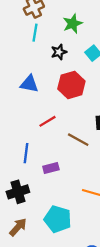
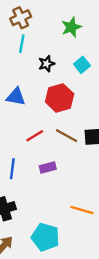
green star: (73, 24) -> (71, 27), moved
brown line: (78, 140) -> (67, 136), moved
purple rectangle: (51, 168) -> (48, 168), moved

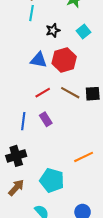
blue triangle: (16, 97) -> (39, 60), moved
purple rectangle: (48, 168) -> (46, 119), moved, turned 72
orange line: (82, 210) -> (84, 157), turned -42

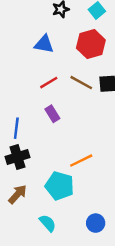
red hexagon: (64, 60) -> (91, 44), moved
blue line: (23, 121) -> (16, 128), moved
orange line: (84, 157) -> (81, 161), moved

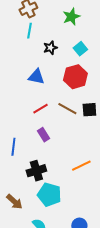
black cross: (18, 157) -> (36, 171), moved
orange line: (81, 161) -> (81, 166), moved
brown arrow: (18, 194) -> (14, 202), turned 90

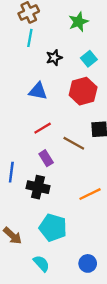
brown line: (67, 109) -> (74, 143), moved
black cross: (36, 171) -> (38, 187), moved, turned 30

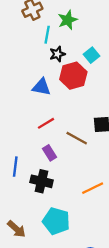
green star: (78, 22) -> (68, 20), moved
cyan line: (30, 38) -> (47, 35), moved
red hexagon: (83, 91) -> (73, 76), moved

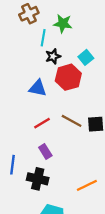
green star: (68, 20) -> (63, 24), turned 30
brown line: (77, 138) -> (72, 121), moved

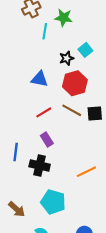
black star: (53, 56) -> (67, 58), moved
red hexagon: (68, 77) -> (75, 83), moved

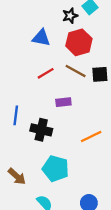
purple rectangle: (47, 139) -> (63, 102), moved, turned -64

